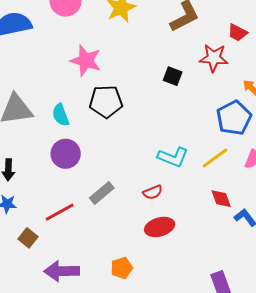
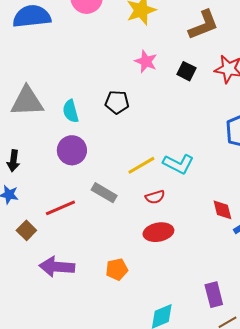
pink star: (86, 61) -> (146, 61), moved, size x0.7
black square: (173, 76) -> (187, 71), moved
black pentagon: (106, 102) -> (117, 102), size x0.7
yellow line: (215, 158) -> (141, 165), moved
gray rectangle: (102, 193) -> (104, 193), turned 65

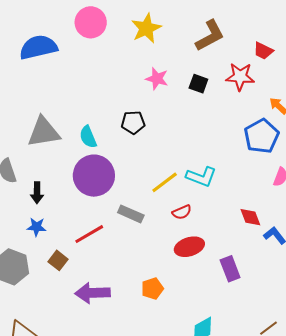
purple circle: (72, 150) -> (94, 176), size x1.4
purple rectangle: (214, 295) -> (230, 269), moved

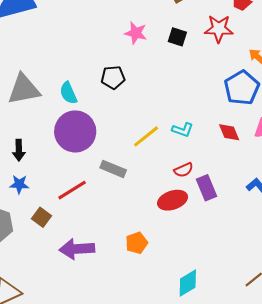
cyan L-shape: (201, 177) -> (183, 130), size x0.7
red semicircle: (182, 212) -> (184, 170), moved
red diamond: (250, 217) -> (229, 132), moved
purple rectangle: (230, 269) -> (206, 188), moved

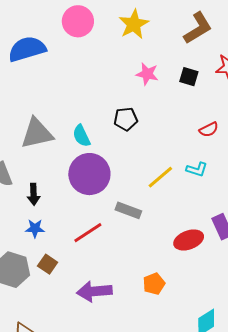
red semicircle: (184, 170) -> (209, 130), moved
brown square: (42, 217) -> (48, 264), moved

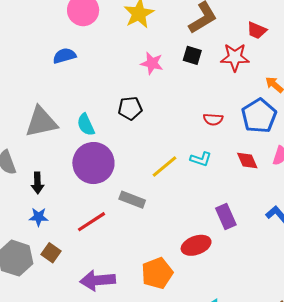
blue semicircle: (27, 49) -> (64, 56), moved, size x0.6
black square: (189, 77) -> (192, 55), moved
red semicircle: (209, 130) -> (213, 119), turned 30
red ellipse: (189, 240) -> (196, 245), moved
orange pentagon: (154, 284) -> (157, 273), size x1.4

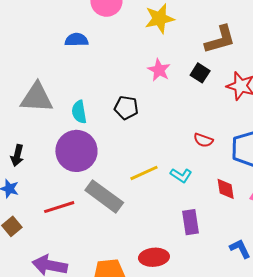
gray rectangle: (132, 200) -> (104, 196), size x1.5
purple rectangle: (226, 216) -> (190, 222), moved

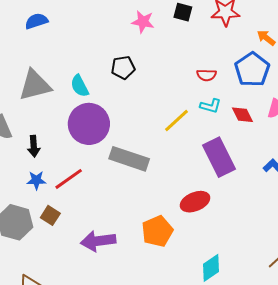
blue semicircle: (77, 40) -> (36, 21), moved
yellow line: (144, 173) -> (177, 121), moved
cyan L-shape: (181, 175) -> (211, 106), moved
red line: (59, 207) -> (69, 179), moved
purple rectangle: (190, 222) -> (219, 157), size x1.5

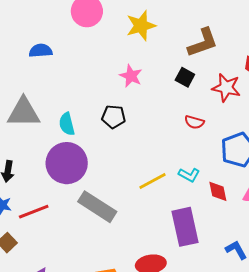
pink star: (143, 22) -> (131, 76), moved
red semicircle: (206, 75) -> (194, 122), moved

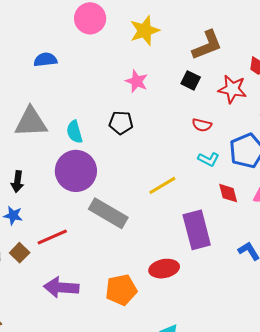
cyan L-shape: (189, 175) -> (209, 159), moved
red line: (34, 212) -> (52, 237), moved

